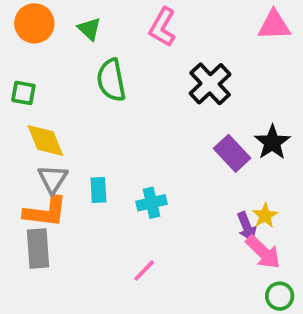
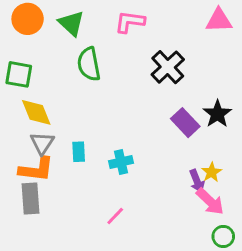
pink L-shape: (162, 27) -> (130, 22), turned 68
green triangle: (89, 29) -> (71, 23), size x1.4
green square: (23, 93) -> (19, 74), size x1.4

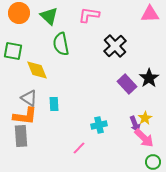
yellow diamond: (36, 112) -> (37, 70), moved
gray triangle: (42, 143) -> (29, 98), turned -30
cyan cross: (121, 162) -> (99, 125), moved

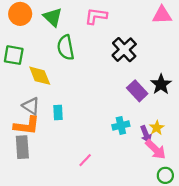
cyan cross: (99, 125) -> (121, 126), moved

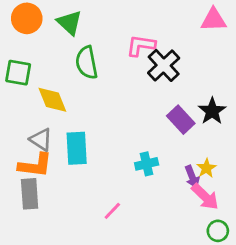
pink L-shape: (96, 16) -> (141, 45), moved
cyan rectangle: (58, 113) -> (77, 148), size x1.6
cyan cross: (121, 126) -> (147, 164), moved

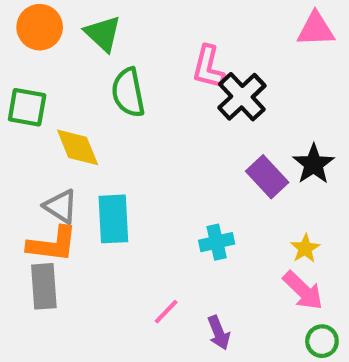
pink L-shape: (141, 45) -> (208, 67), turned -84
purple arrow: (192, 177) -> (219, 333), moved

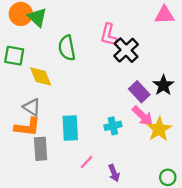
green triangle: (103, 34) -> (37, 17), moved
cyan rectangle: (113, 219) -> (70, 128), moved
yellow star: (305, 248) -> (159, 129), size x1.6
gray rectangle: (44, 286) -> (41, 149), moved
pink arrow: (303, 291) -> (143, 116), moved

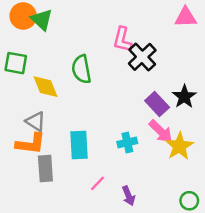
green semicircle: (67, 48) -> (81, 69), moved

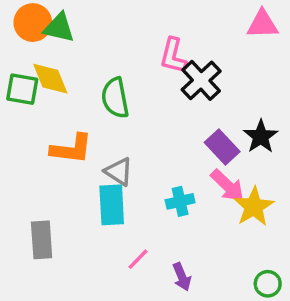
green triangle: (42, 20) -> (59, 28), turned -30
yellow diamond: (45, 87) -> (50, 79), moved
gray triangle: (36, 121) -> (119, 172), moved
orange L-shape: (31, 144) -> (71, 149), moved
gray rectangle: (45, 168) -> (42, 240), moved

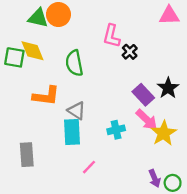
orange circle: (33, 23) -> (58, 15), moved
black cross: (201, 80) -> (130, 52), size x0.6
purple arrow: (182, 277) -> (155, 178), moved

